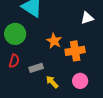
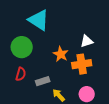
white triangle: (87, 18) -> (87, 41), moved

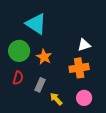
orange star: (61, 54) -> (44, 57), moved
gray rectangle: (43, 81) -> (40, 85), turned -48

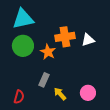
cyan triangle: (36, 24) -> (23, 19), moved, turned -45
orange cross: (79, 68) -> (65, 37), moved
red semicircle: (18, 78) -> (19, 97), moved

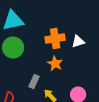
orange star: (48, 52) -> (55, 64), moved

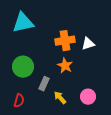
green circle: (13, 48) -> (23, 67), moved

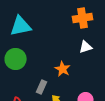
orange cross: (65, 41) -> (83, 18), moved
green circle: (23, 67) -> (16, 59), moved

